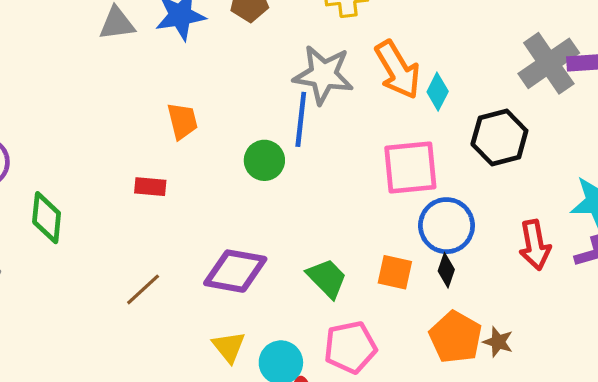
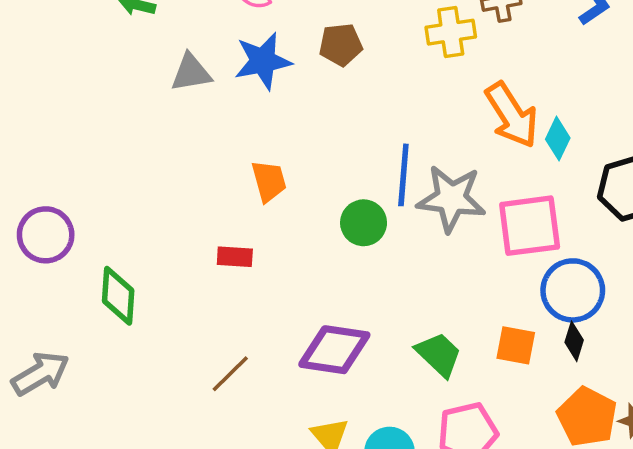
gray star: (323, 75) -> (451, 199), moved

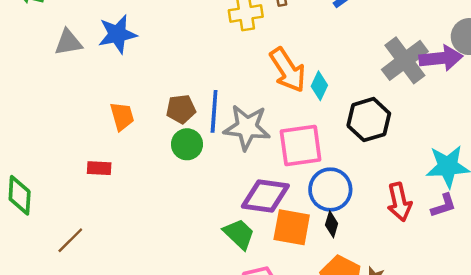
brown pentagon: (341, 45) -> (181, 109), moved
orange square: (516, 345) -> (292, 227), size x1.4
purple diamond: (334, 350) -> (265, 196), moved
brown line: (230, 374) -> (70, 240), moved

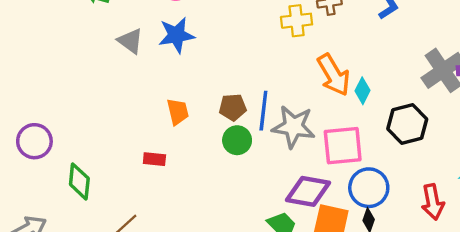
gray triangle: (68, 42) -> (130, 41), turned 44

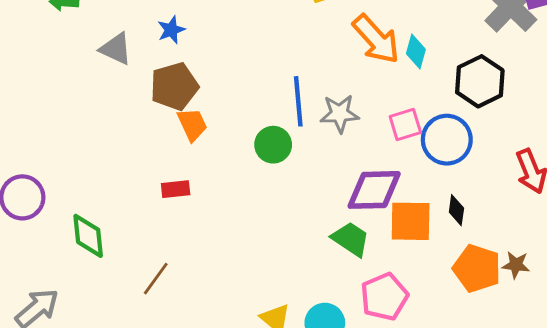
blue star: (176, 35) -> (171, 30), size x0.6
brown pentagon: (233, 107) -> (174, 86), moved, size x1.4
gray star: (293, 127) -> (340, 114), size x0.7
pink square: (343, 146) -> (405, 124), size x0.6
blue circle: (369, 188) -> (447, 140), moved

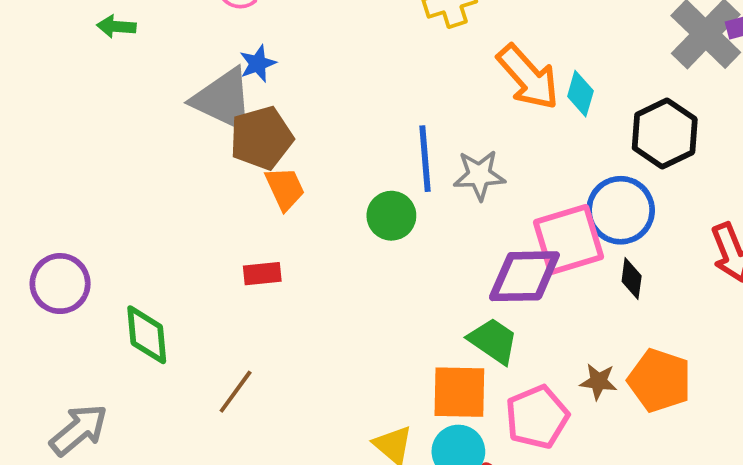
gray triangle: (116, 49) -> (223, 100), moved, size x1.5
pink square: (405, 124) -> (569, 240), moved, size x1.6
black diamond: (456, 210) -> (632, 279), moved
orange square: (411, 221) -> (459, 392), moved
brown star: (516, 265) -> (598, 382), moved

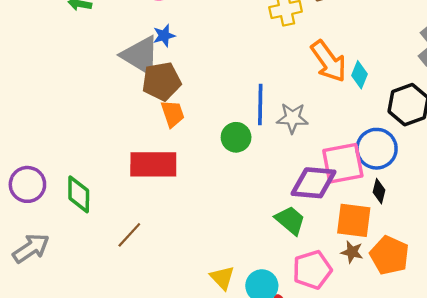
red rectangle: (262, 274) -> (153, 164), size x2.0
purple circle: (60, 284) -> (27, 184), moved
orange square: (459, 392) -> (354, 220), moved

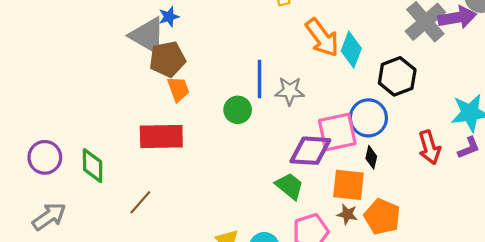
cyan diamond: (360, 75) -> (351, 50), size x1.4

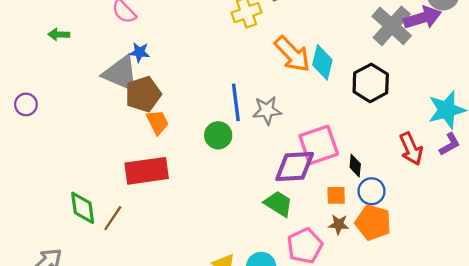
blue star: (169, 17) -> (139, 52), turned 30
blue circle: (368, 118) -> (371, 191), moved, size x0.7
purple circle: (45, 157) -> (26, 104), moved, size x0.7
orange square: (348, 185) -> (336, 195), size x0.6
brown line: (140, 202) -> (113, 218), moved

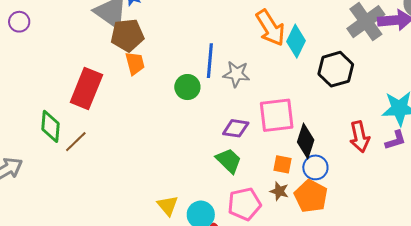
black diamond: (355, 166) -> (306, 141), size x1.6
purple diamond: (295, 167) -> (236, 128), moved, size x0.7
red rectangle: (147, 171) -> (86, 89), moved, turned -72

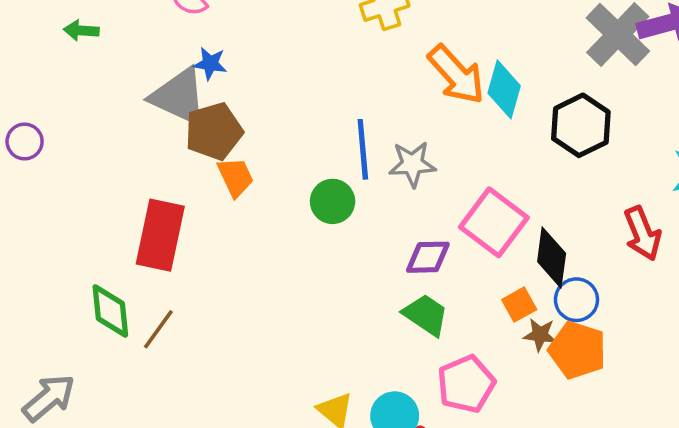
pink square: (277, 115) -> (494, 222), turned -36
orange square: (283, 164) -> (519, 305), turned -30
brown star: (279, 191) -> (540, 335), moved

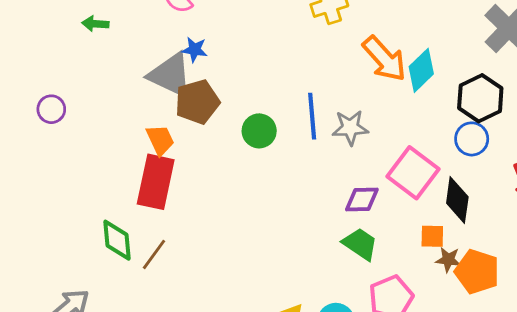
cyan diamond: (504, 89) -> (421, 70), turned 30
orange trapezoid: (235, 177) -> (160, 140), moved
green circle: (333, 201) -> (259, 131), moved
blue circle: (576, 300) -> (472, 139), moved
orange square: (519, 305) -> (432, 236), turned 30

